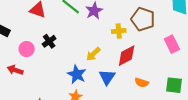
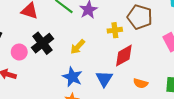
black cross: (49, 41) -> (42, 43), size x1.5
yellow arrow: (93, 54) -> (78, 47), moved

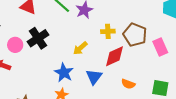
brown pentagon: (140, 17) -> (135, 35), moved
yellow arrow: (78, 47) -> (80, 48), moved

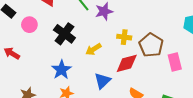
black cross: (38, 38) -> (64, 34), moved, turned -30
pink circle: (15, 45) -> (29, 25), moved
blue star: (64, 73) -> (61, 70), moved

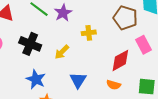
brown pentagon: (151, 45) -> (125, 18), moved
red diamond: (127, 63) -> (120, 60), moved

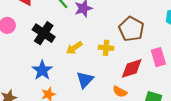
brown pentagon: (125, 18) -> (131, 29), moved
yellow cross: (89, 33) -> (106, 48), moved

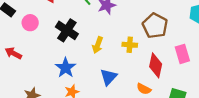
yellow arrow: (74, 48) -> (98, 45), turned -35
red diamond: (132, 68) -> (156, 65), turned -60

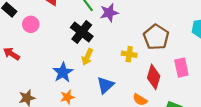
black cross: (67, 30) -> (82, 32), moved
yellow arrow: (98, 45) -> (87, 57), moved

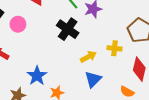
yellow arrow: (87, 57) -> (88, 57), moved, turned -140
blue star: (63, 72) -> (37, 76), moved

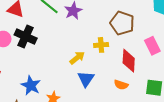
black cross: (68, 29) -> (26, 36), moved

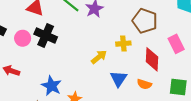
blue triangle: (86, 79) -> (119, 79), moved

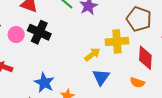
yellow cross: (123, 44) -> (117, 41), size x1.5
blue triangle: (119, 79) -> (101, 77), moved

